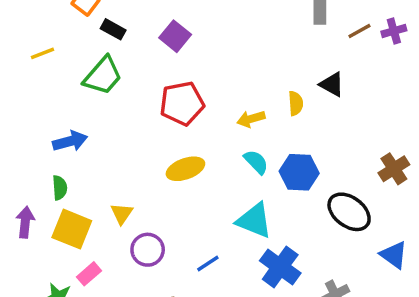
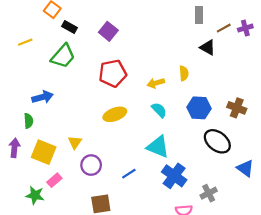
black triangle: (332, 84) -> (208, 47), moved
brown cross: (394, 169) -> (237, 108), moved, turned -36
blue hexagon: (299, 172) -> (199, 108), moved
green semicircle: (60, 188) -> (29, 121), moved

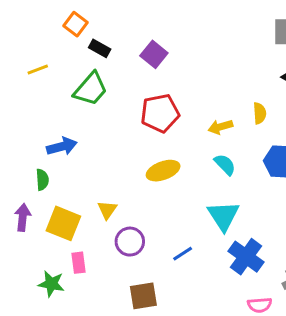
cyan triangle: (158, 147) -> (223, 216), turned 35
pink rectangle: (54, 180) -> (78, 263), turned -56

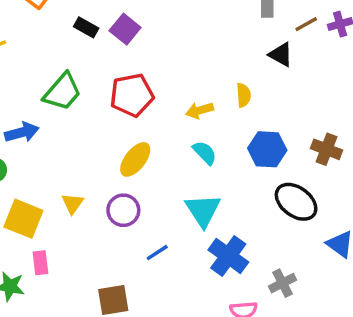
black rectangle: (100, 48) -> (86, 27), moved
green trapezoid: (91, 89) -> (62, 92), moved
yellow ellipse: (163, 171) -> (135, 159), turned -32
purple circle: (130, 242) -> (123, 210), moved

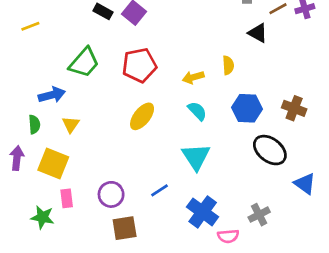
yellow triangle: (73, 203) -> (71, 124), moved
purple circle: (123, 210) -> (111, 194), moved
blue cross: (228, 256) -> (203, 212), moved

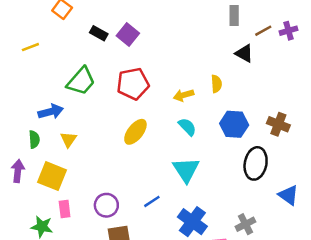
black ellipse: (270, 150) -> (256, 163), turned 64

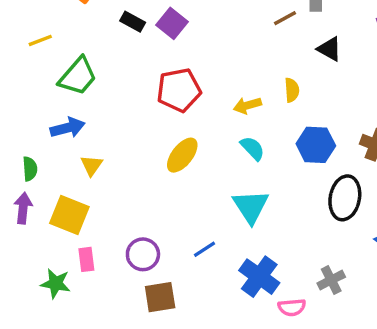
brown line: (263, 31) -> (285, 18), moved
green trapezoid: (81, 81) -> (78, 76), moved
green semicircle: (34, 139) -> (30, 169), moved

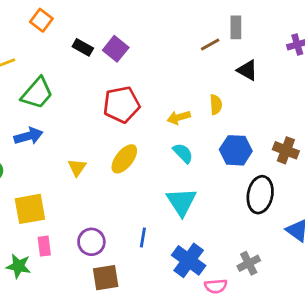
yellow triangle: (92, 165) -> (77, 167), moved
yellow square: (69, 215) -> (30, 209), turned -32
blue line: (205, 249) -> (143, 238), turned -48

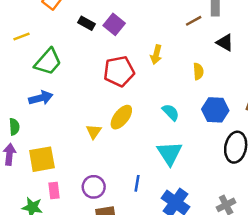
yellow arrow: (179, 117) -> (156, 55), moved, turned -60
yellow triangle: (77, 167) -> (94, 132), moved

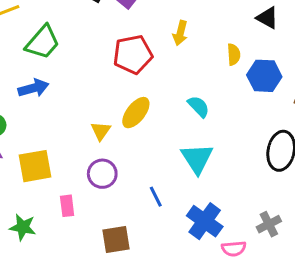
blue hexagon: (215, 110) -> (264, 76), moved
blue line: (137, 183) -> (156, 197), turned -35
purple circle: (94, 187) -> (102, 174), moved
pink rectangle: (54, 190) -> (67, 206), moved

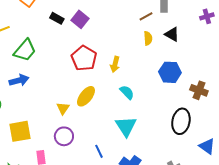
yellow arrow: (180, 33) -> (115, 64), moved
red pentagon: (133, 54) -> (84, 58), turned -30
yellow semicircle: (234, 54) -> (148, 38), moved

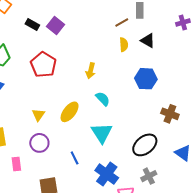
red pentagon: (84, 58) -> (43, 65), moved
brown cross: (199, 90) -> (170, 114), moved
yellow ellipse: (86, 96) -> (70, 112), moved
black ellipse: (181, 121) -> (145, 145), moved, turned 40

